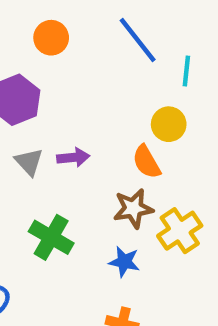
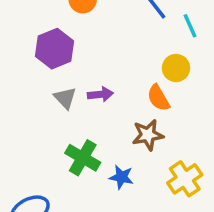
cyan line: (186, 71) -> (190, 26), turned -30
yellow cross: (180, 231) -> (185, 179), moved
blue star: (124, 262) -> (121, 177), moved

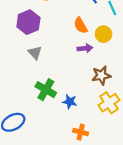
purple arrow: (100, 94) -> (85, 48), moved
orange semicircle: (158, 98) -> (81, 25), moved
brown star: (148, 135) -> (101, 75), moved

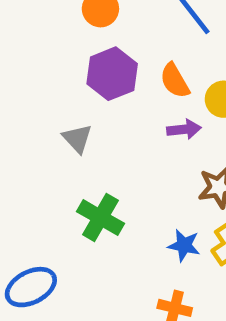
purple hexagon: (28, 22) -> (112, 74), moved
blue star: (70, 102) -> (184, 245), moved

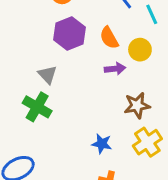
green cross: (100, 217) -> (37, 107), moved
blue star: (184, 245) -> (102, 144), moved

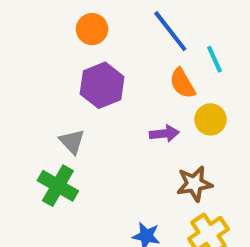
orange semicircle: (109, 38) -> (182, 83), moved
yellow circle: (140, 50) -> (210, 119), moved

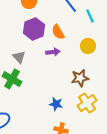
orange semicircle: (182, 83) -> (58, 32), moved
purple arrow: (164, 134) -> (53, 52), moved

